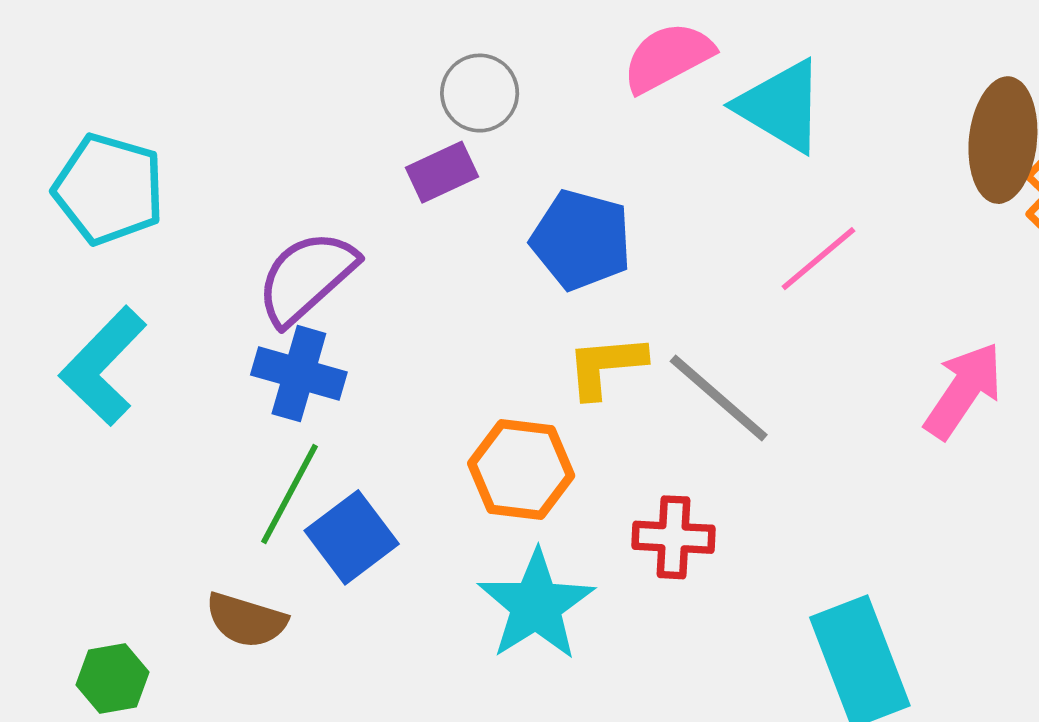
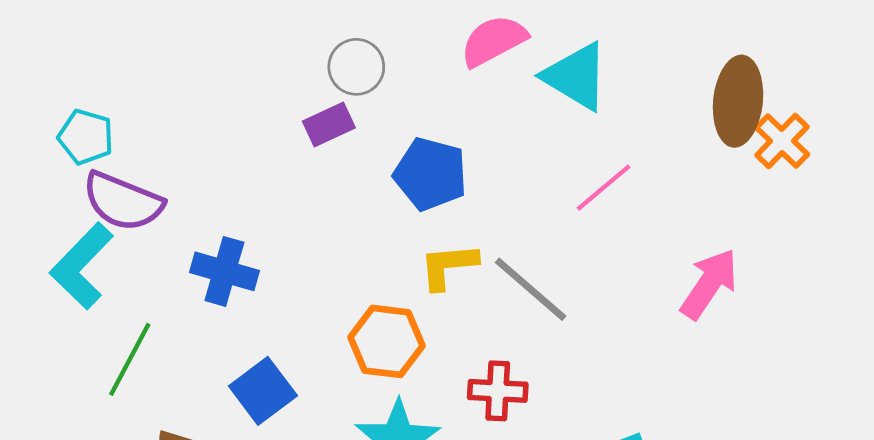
cyan pentagon: (109, 189) -> (86, 137), size x0.7
purple semicircle: (306, 278) -> (123, 201), moved, turned -116
green line: (289, 494) -> (130, 359), moved

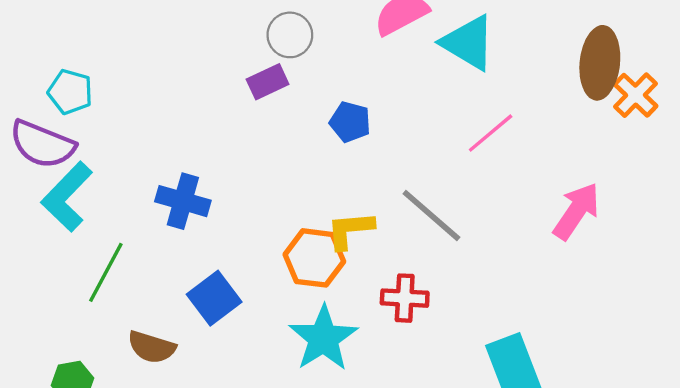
blue pentagon: (430, 174) -> (350, 122), size x0.7
purple semicircle: (123, 201) -> (42, 144), moved
yellow L-shape: (448, 266) -> (350, 230), moved

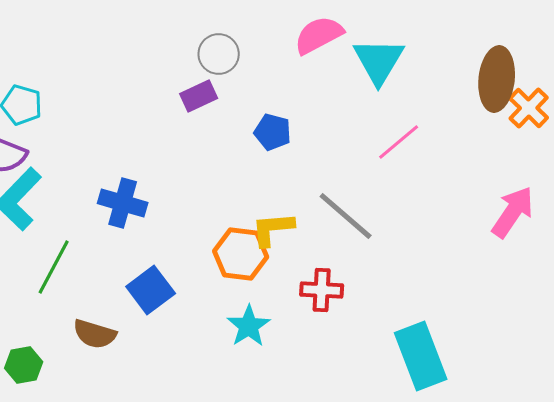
cyan triangle: (468, 43) -> (379, 61), turned 30
pink arrow: (576, 211) -> (513, 212), moved
cyan star: (323, 338) -> (249, 326), size x0.7

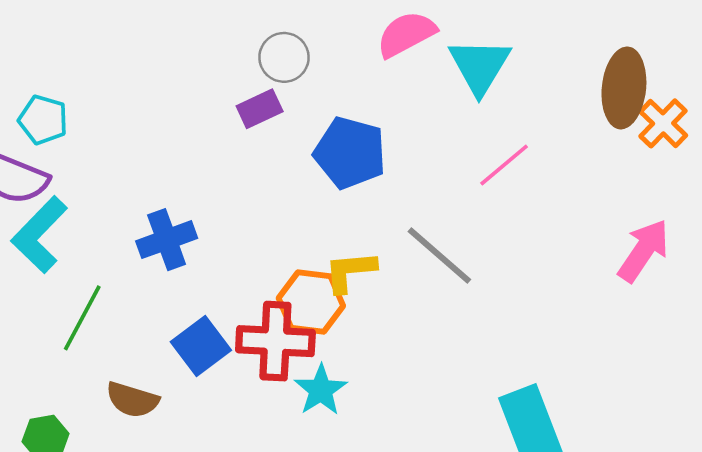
blue pentagon: (273, 132) -> (350, 153), size x1.6
blue cross: (123, 203) -> (167, 240), turned -36
red cross: (322, 290) -> (275, 341), moved, size x1.5

